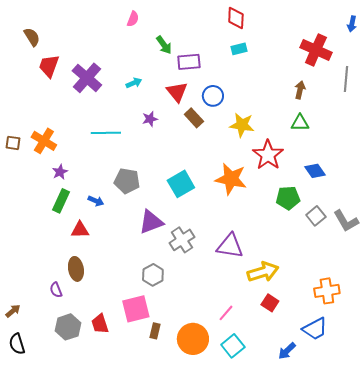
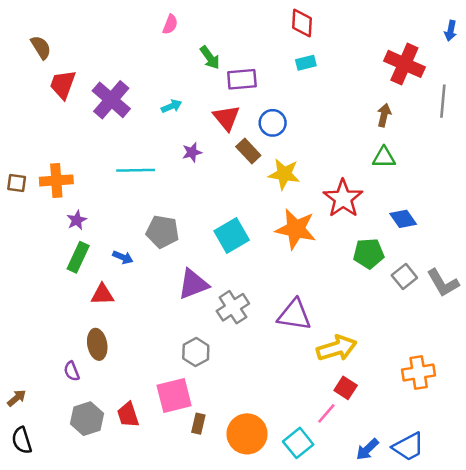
yellow star: (242, 125) -> (284, 174), moved
orange cross: (44, 141) -> (56, 180), turned -35
pink line: (226, 313) -> (326, 413), moved
blue trapezoid: (315, 329) -> (408, 447), moved

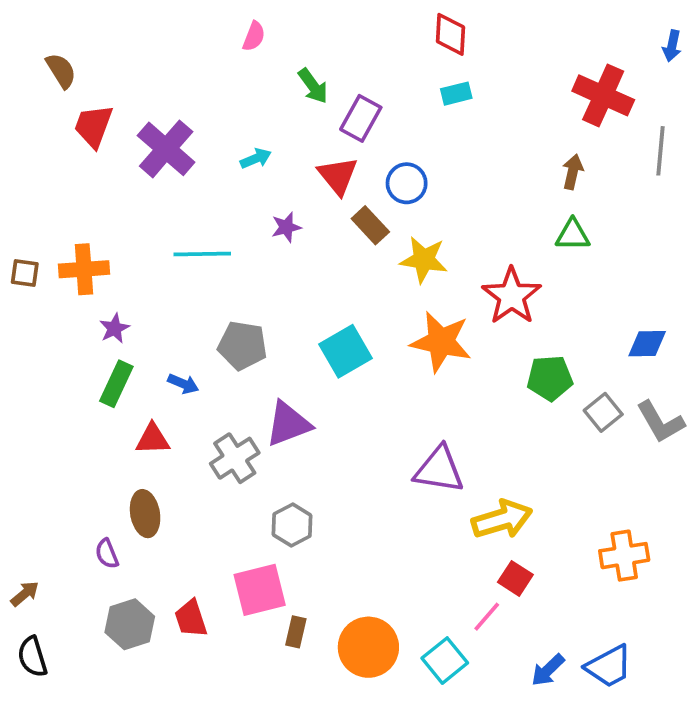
purple rectangle: (242, 79) -> (361, 118), turned -56
blue diamond: (403, 219) -> (647, 344), moved, turned -56
gray cross: (233, 307) -> (235, 458), moved

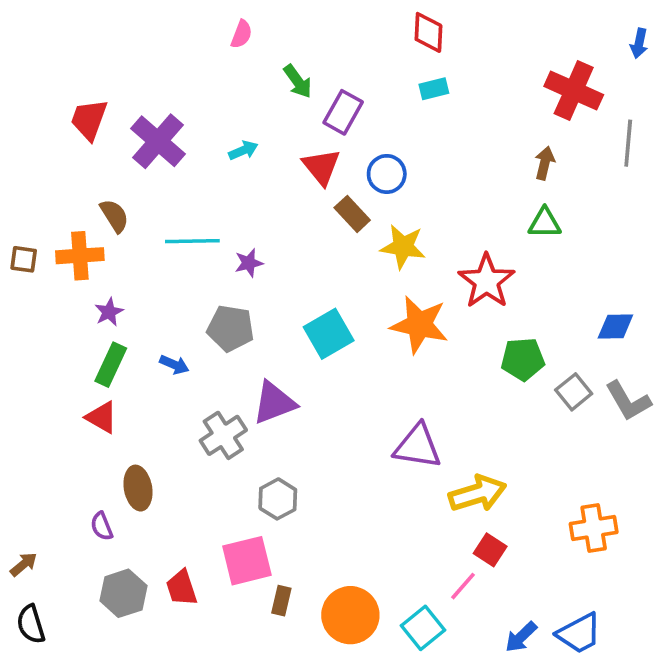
brown semicircle: (61, 71) -> (114, 216), moved
purple star: (286, 227) -> (249, 263), moved
red triangle: (153, 439) -> (102, 417), moved, turned 32

